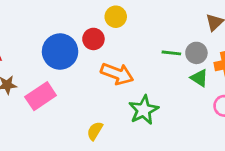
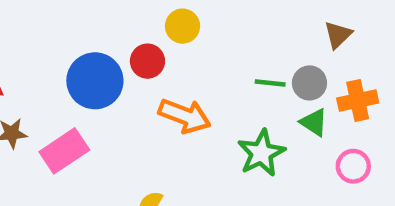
green star: (144, 110) -> (261, 153), moved

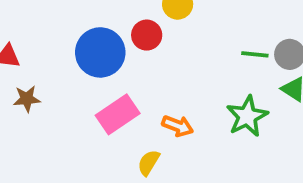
orange arrow: (185, 116) -> (178, 126), moved, size x0.7
pink rectangle: (64, 151) -> (118, 114), moved

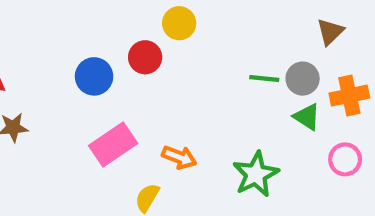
blue circle: (100, 52) -> (94, 76), size x0.7
green star: (247, 116) -> (256, 174), moved

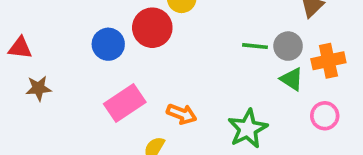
red circle: (145, 57) -> (152, 28), size x1.4

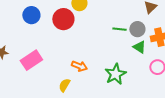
blue circle: (108, 44) -> (31, 15), moved
pink rectangle: (125, 103) -> (31, 60), moved

